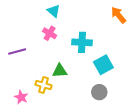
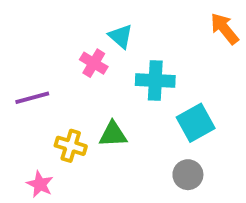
cyan triangle: (54, 11) -> (121, 36), moved
yellow cross: (43, 85) -> (71, 146), moved

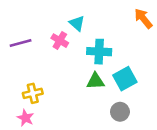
purple line: (32, 98) -> (21, 43), moved
green triangle: (113, 134) -> (95, 81), moved
yellow cross: (71, 146) -> (33, 93), moved, turned -30

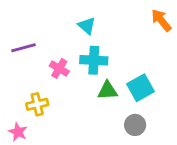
pink cross: (60, 41) -> (59, 68), moved
cyan cross: (99, 52) -> (94, 60), moved
pink star: (25, 118) -> (18, 132), moved

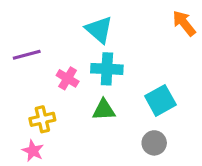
cyan triangle: (87, 26) -> (99, 30), size x1.4
green triangle: (107, 91) -> (104, 110), moved
pink star: (18, 132) -> (33, 151), moved

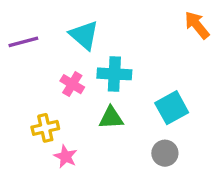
cyan triangle: (99, 30) -> (84, 35), moved
purple line: (27, 55) -> (23, 42), moved
pink star: (33, 151) -> (65, 157), moved

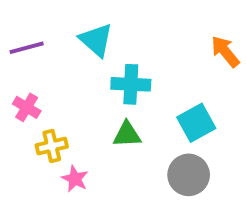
orange arrow: (197, 25) -> (225, 52), moved
pink cross: (72, 84) -> (27, 107), moved
gray circle: (165, 153) -> (189, 175), size x1.4

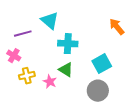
purple line: (27, 48) -> (23, 34), moved
green triangle: (127, 134) -> (66, 70), turned 35
pink star: (75, 179) -> (50, 82), moved

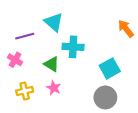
green triangle: (66, 70) -> (52, 64), moved
yellow cross: (27, 76) -> (25, 91), moved

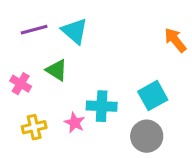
purple line: (25, 36) -> (34, 30), moved
cyan cross: (73, 47) -> (102, 106), moved
green triangle: (52, 64) -> (57, 70), moved

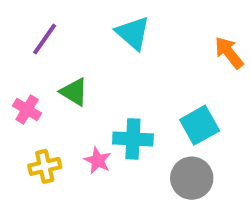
purple line: (34, 30) -> (45, 39), turned -40
cyan triangle: (75, 31) -> (133, 33), moved

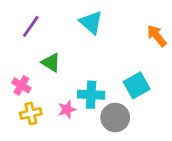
pink cross: (27, 110) -> (21, 85), moved
pink star: (98, 160) -> (67, 109), turned 30
gray circle: (192, 178) -> (115, 117), moved

